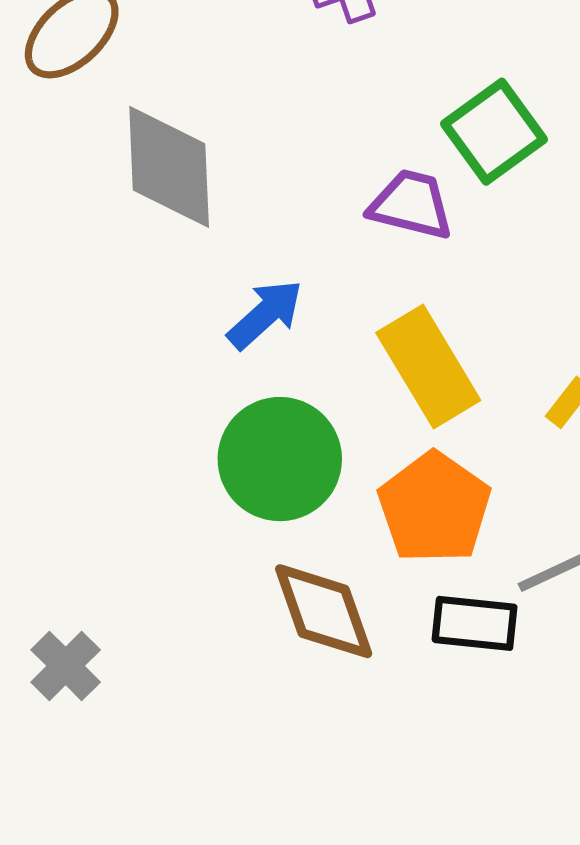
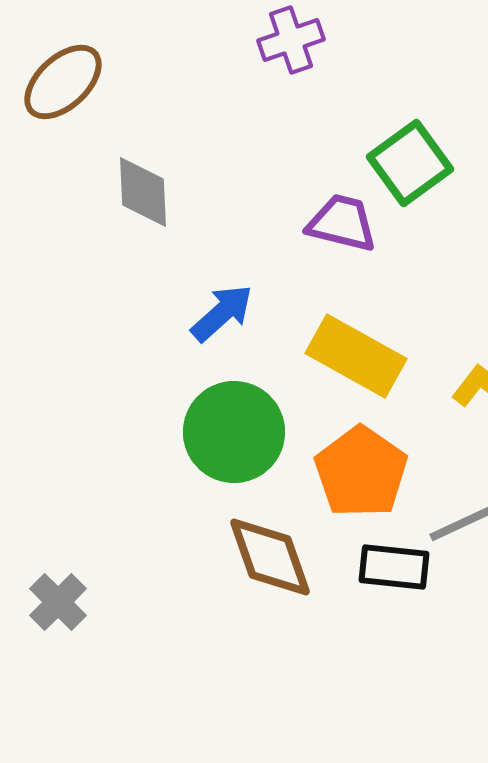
gray diamond: (169, 167) -> (143, 192), size x0.7
yellow rectangle: (428, 367) -> (356, 356), turned -30

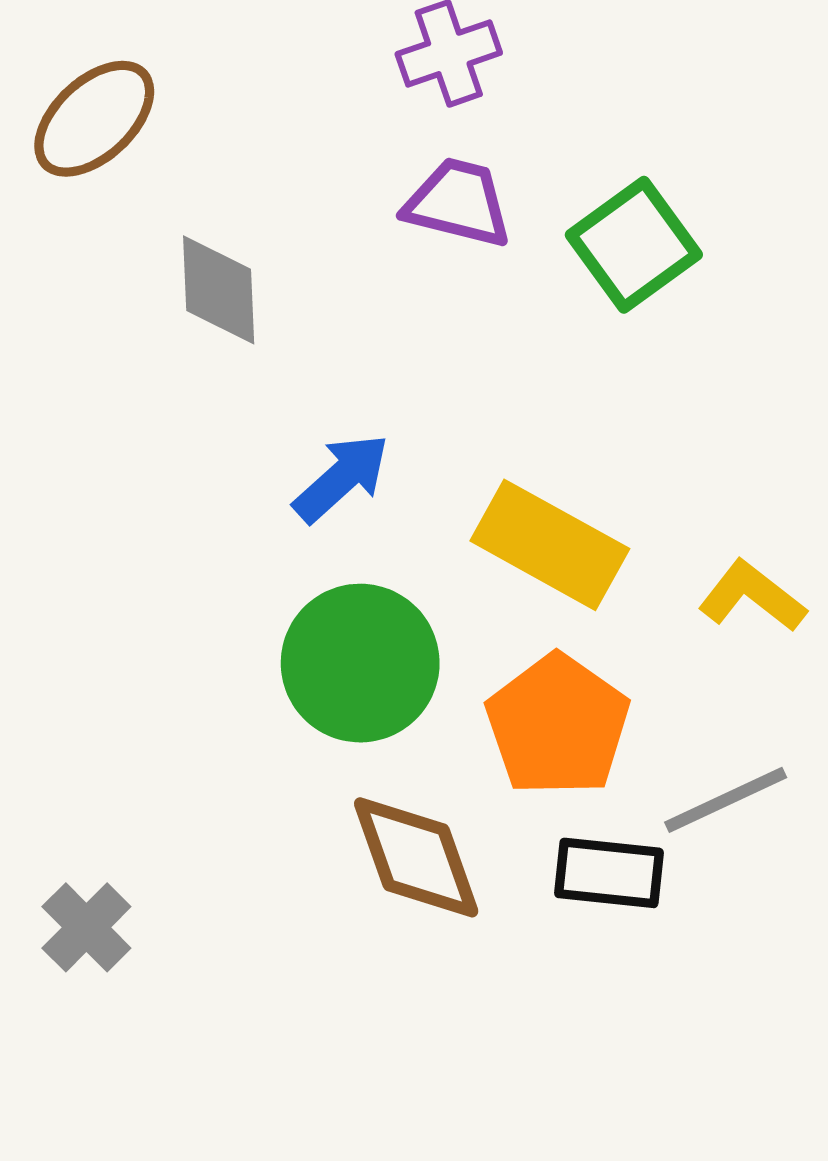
purple trapezoid: (342, 223) -> (458, 203), moved

